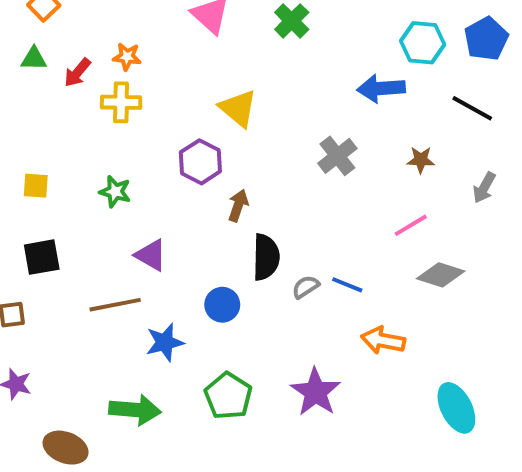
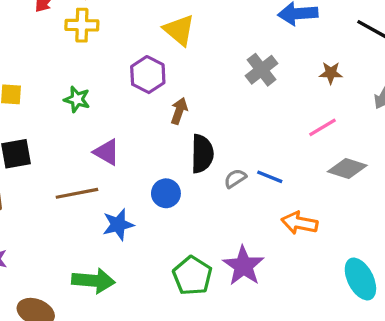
green pentagon: (228, 396) -> (192, 276), moved

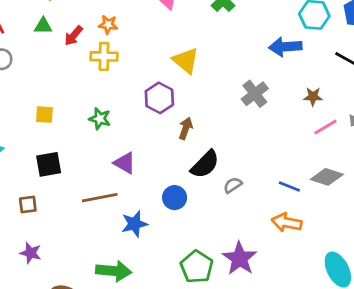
pink line: (323, 127) -> (325, 127), moved
black semicircle: (202, 154) -> (205, 164), turned 44
blue line: (270, 177) -> (289, 187), moved

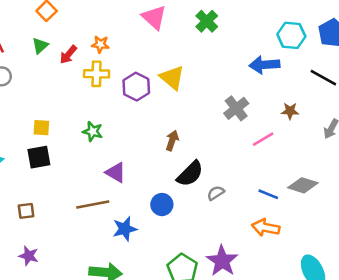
green triangle: (43, 26) -> (40, 46), turned -42
purple hexagon: (159, 98) -> (136, 87), moved
pink line: (325, 127) -> (263, 139), moved
black square: (49, 164) -> (39, 157), moved

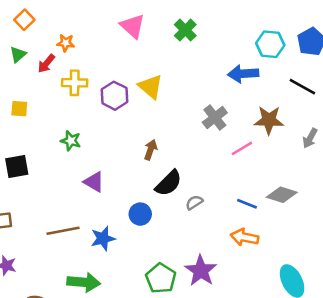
orange star: (100, 44) -> (66, 43), moved
brown star: (290, 111) -> (269, 120), size x1.6
yellow square: (41, 128) -> (19, 109), moved
brown line: (93, 205) -> (63, 231), moved

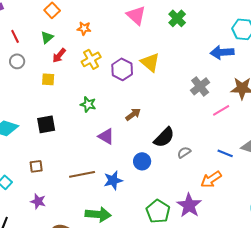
red arrow: (46, 63) -> (59, 55), moved
yellow cross: (75, 83) -> (91, 59), turned -30
brown arrow: (151, 150) -> (133, 114), moved, turned 35
orange arrow: (244, 237) -> (211, 179), moved, turned -45

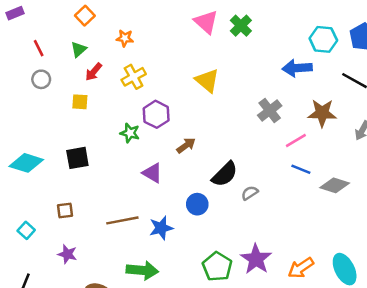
pink triangle: (136, 15) -> (206, 22), moved
purple hexagon: (122, 69) -> (156, 114), moved
blue line: (225, 153) -> (301, 169), moved
orange arrow: (211, 179) -> (301, 268), moved

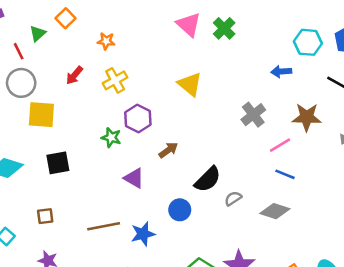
green triangle: (79, 49) -> (38, 33), moved
blue arrow: (297, 68) -> (281, 72), size x0.7
gray circle: (41, 79) -> (21, 83), size x1.5
yellow square: (80, 102) -> (41, 115), moved, size x1.6
gray diamond: (335, 185) -> (275, 211), moved

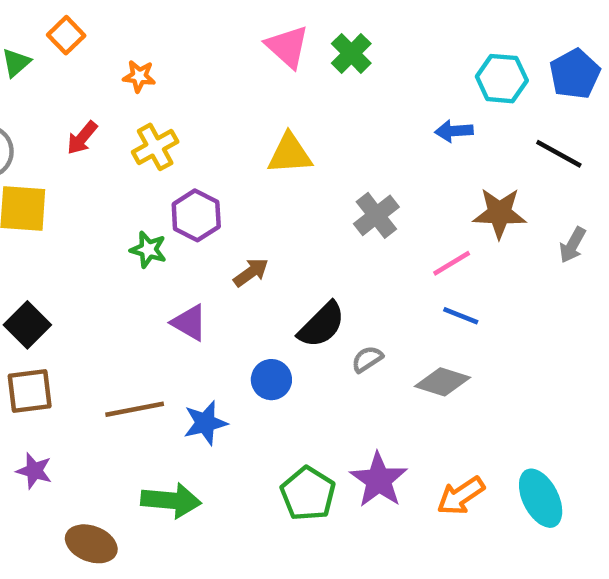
yellow triangle: (190, 84) -> (290, 154), turned -44
gray cross: (253, 115) -> (376, 215), moved
black square: (58, 163) -> (27, 325), moved, turned -35
brown square: (45, 216) -> (30, 391), size x1.5

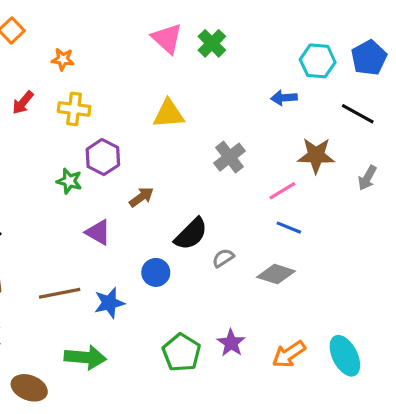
yellow cross: (155, 147) -> (74, 109), turned 36
purple star: (379, 480) -> (231, 343), size x0.7

